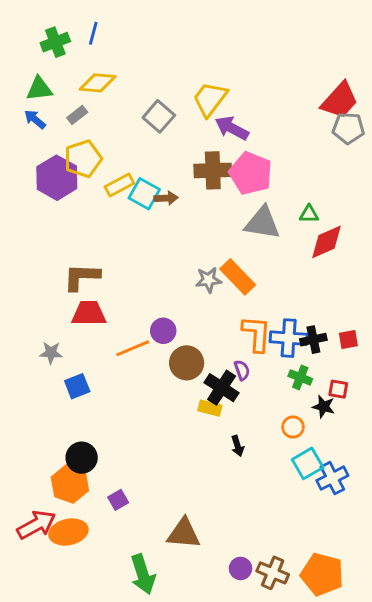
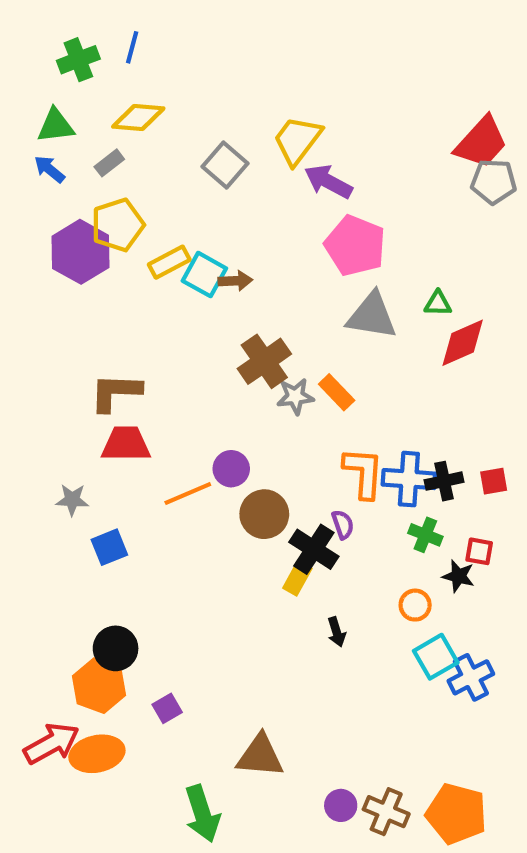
brown cross: (213, 170) -> (264, 361), moved, turned -33
orange rectangle: (238, 277) -> (337, 392), size x0.7
yellow rectangle: (210, 408) -> (297, 578), turned -75

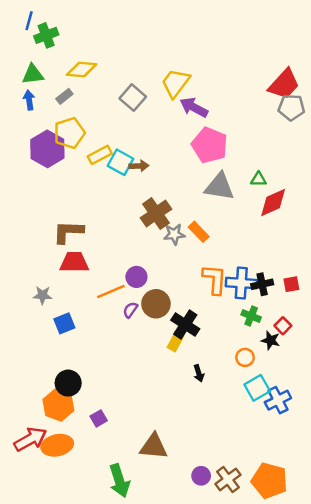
blue line: (132, 47) -> (29, 21), moved
blue arrow: (49, 169) -> (29, 100), turned 42
purple semicircle: (343, 524) -> (130, 310), moved, turned -126
red square: (479, 551) -> (283, 326), turned 35
brown cross: (386, 812) -> (228, 479), turned 30

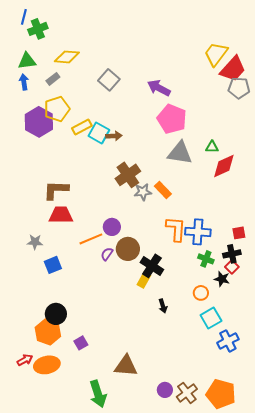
yellow trapezoid: (175, 83) -> (216, 54), moved
black cross: (262, 284) -> (232, 254), moved
blue cross: (278, 400) -> (228, 341), moved
red arrow: (30, 439) -> (25, 360), size x0.6

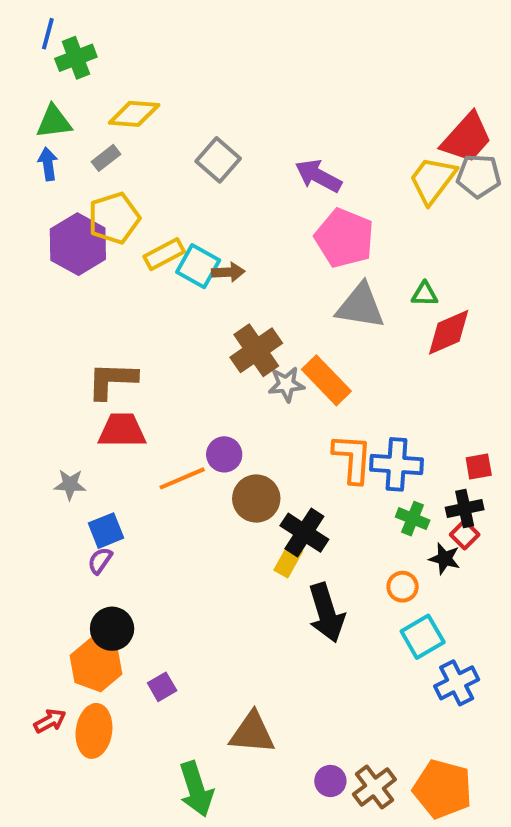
yellow trapezoid: (216, 54) -> (433, 180), moved
orange rectangle: (163, 190) -> (326, 380), size x1.4
purple semicircle: (107, 254) -> (100, 561), moved
black arrow: (163, 306) -> (326, 613), size x2.0
orange ellipse: (47, 365) -> (94, 731), turned -70

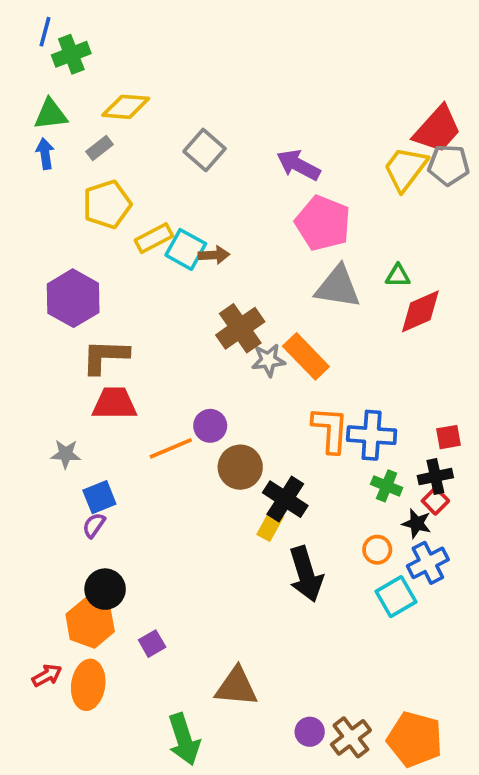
purple hexagon: (78, 244) -> (73, 298), moved
blue cross: (457, 683) -> (428, 563), moved

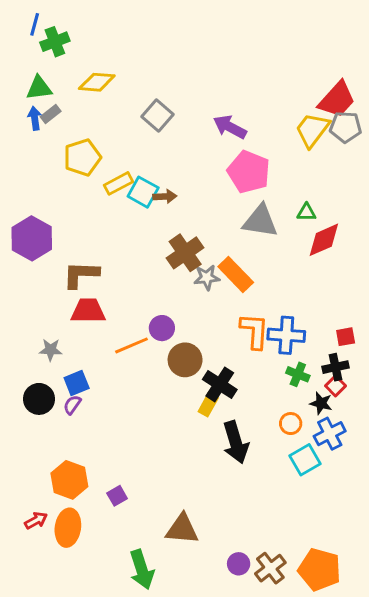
gray rectangle: (99, 148) -> (51, 114), moved
purple hexagon: (73, 298) -> (32, 238), moved
black circle: (105, 589) -> (39, 399), moved

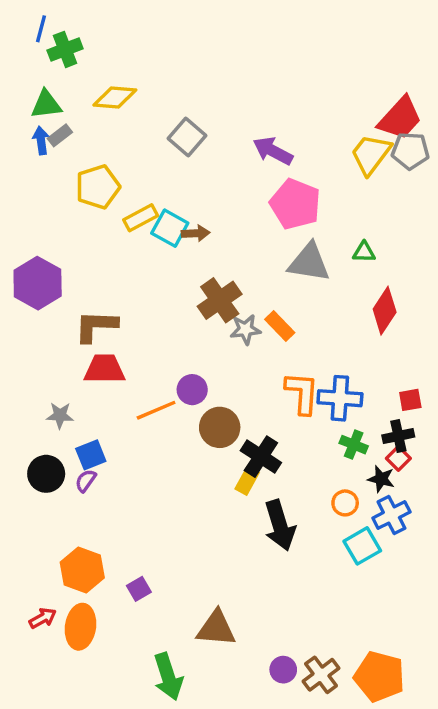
red diamond: (324, 240) -> (385, 311), moved, turned -33
orange rectangle: (236, 275) -> (280, 326), size x0.7

